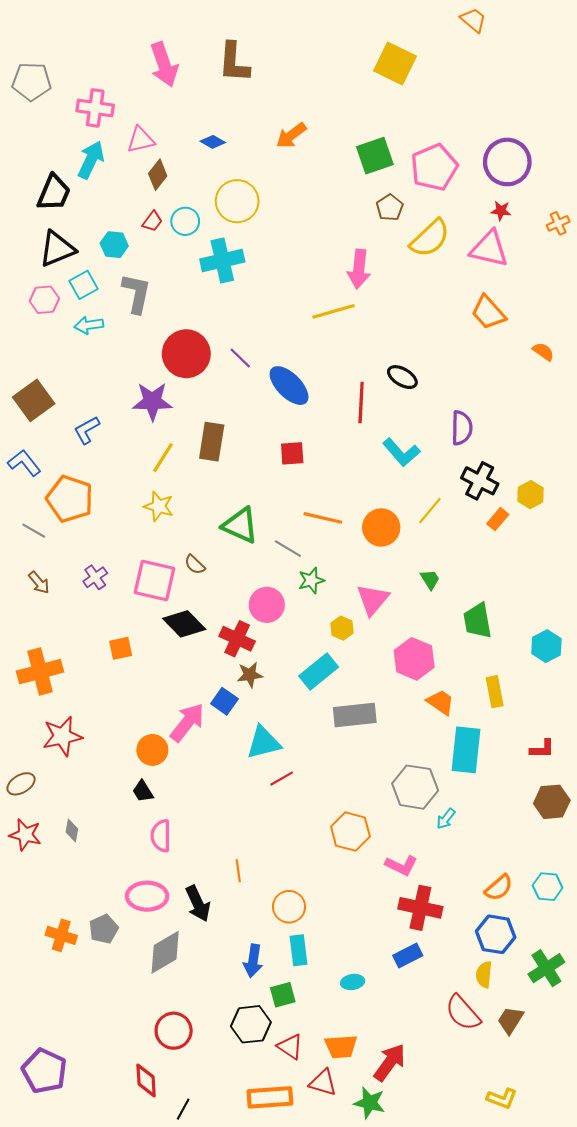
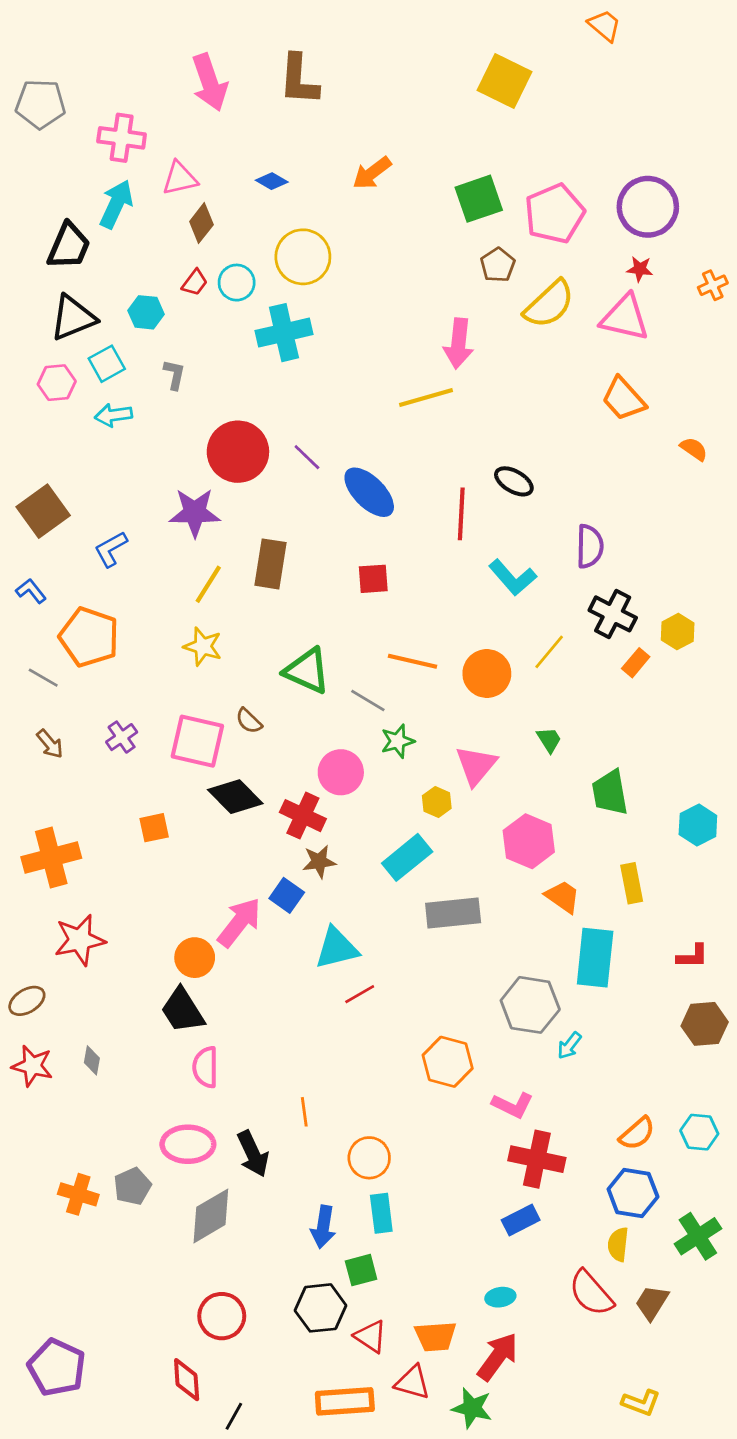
gray L-shape: (136, 293) -> (174, 375), size x0.6
blue L-shape: (24, 463) -> (31, 591), size x0.7
black trapezoid: (143, 791) -> (182, 1010), size x1.6
cyan ellipse: (353, 982) -> (500, 1297), moved

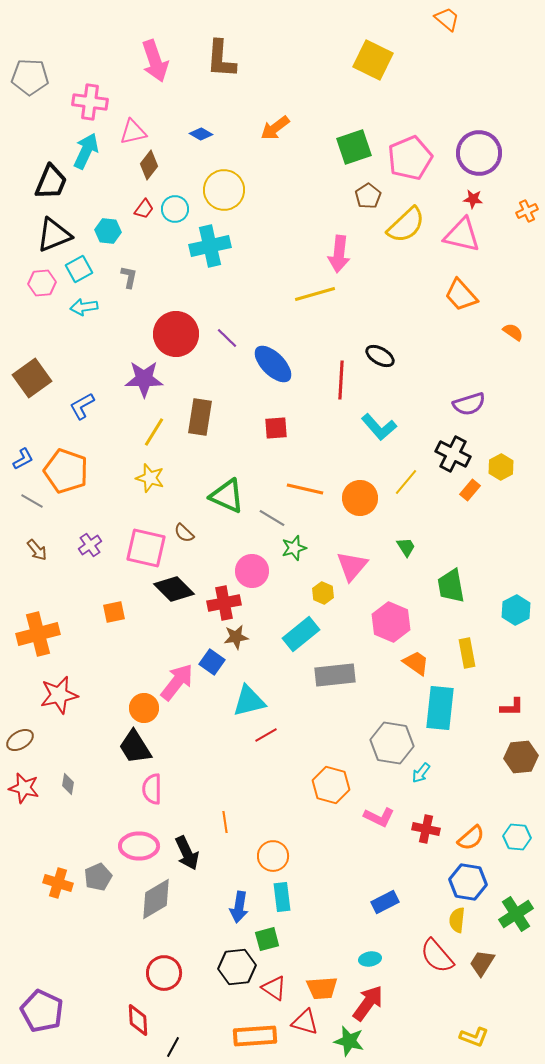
purple semicircle: (590, 546) -> (469, 404), moved, turned 72
blue L-shape: (31, 591) -> (23, 459), moved, turned 100
red cross: (303, 816) -> (224, 603), turned -36
red cross: (537, 1159) -> (426, 829), moved, size x0.7

